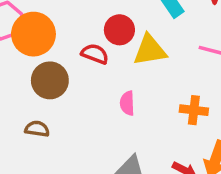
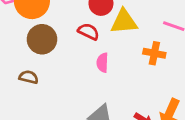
red semicircle: (95, 54) -> (89, 32), moved
orange cross: (194, 110) -> (154, 53), moved

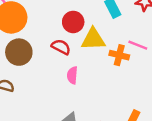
orange cross: (154, 53) -> (119, 55), moved

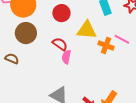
red circle: (73, 22) -> (61, 13), moved
red semicircle: (61, 47) -> (60, 44), moved

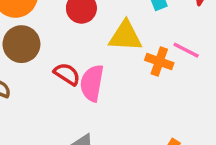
red semicircle: (60, 44) -> (67, 74), moved
pink semicircle: (66, 57) -> (92, 83), size x1.5

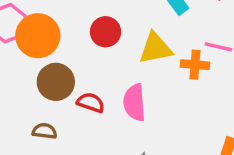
red semicircle: (67, 74) -> (91, 103), moved

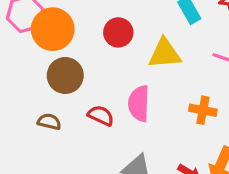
orange cross: (195, 65) -> (203, 110), moved
red semicircle: (91, 103) -> (101, 116), moved

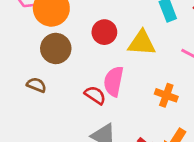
red circle: (118, 32) -> (104, 32), moved
red semicircle: (101, 116) -> (95, 95), moved

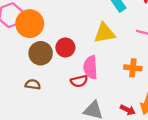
red circle: (104, 32) -> (65, 47), moved
red semicircle: (95, 95) -> (79, 81), turned 147

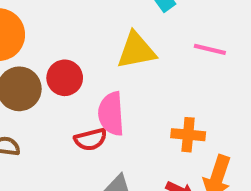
orange cross: (133, 68) -> (188, 135), moved

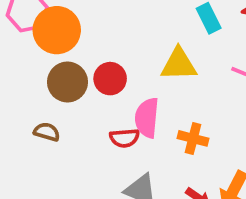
orange cross: (188, 135) -> (193, 138), moved

